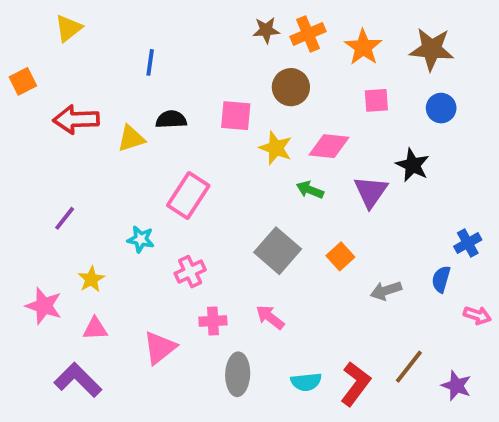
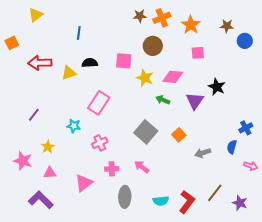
brown star: (432, 49) -> (227, 26), size x0.6
blue circle: (441, 108) -> (245, 41), moved

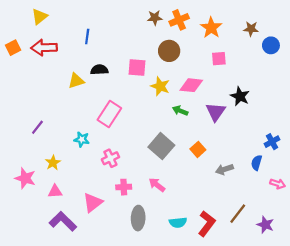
red arrow: (40, 63) -> (44, 48), moved
purple L-shape: (41, 200) -> (63, 221), moved

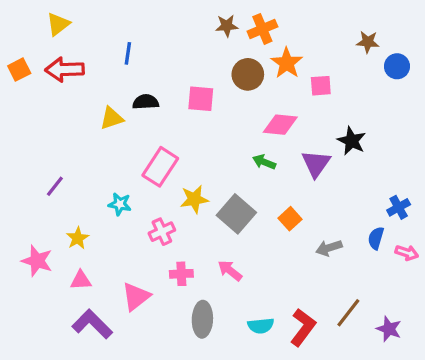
orange star: (211, 28) -> (287, 63), moved
yellow star: (160, 86) -> (194, 199), moved, turned -30
pink arrow: (278, 184) -> (407, 253), moved

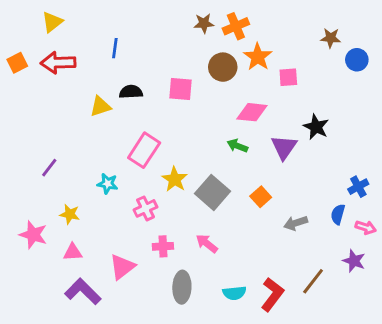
yellow star: (194, 199) -> (175, 179), turned -30
yellow star: (78, 238) -> (70, 214), turned -30
purple star: (389, 329) -> (354, 261), moved

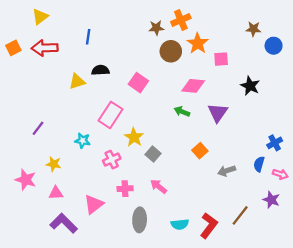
brown star: (204, 23) -> (156, 28), moved
pink square: (180, 89) -> (138, 83), moved, turned 30
black star: (316, 127) -> (250, 86), moved
gray square: (213, 192) -> (153, 154), moved, size x0.6

